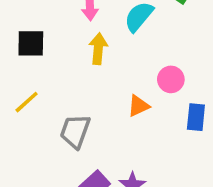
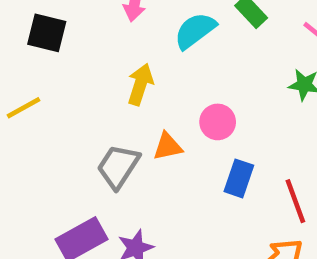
yellow arrow: (98, 49) -> (140, 84), moved
gray trapezoid: (75, 131) -> (118, 166), moved

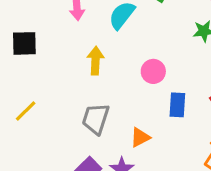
yellow line: (23, 108) -> (26, 111), moved
orange triangle: (168, 146) -> (140, 137), moved

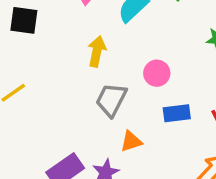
blue rectangle: (177, 105) -> (177, 113), turned 70
gray trapezoid: (96, 119) -> (111, 100), moved

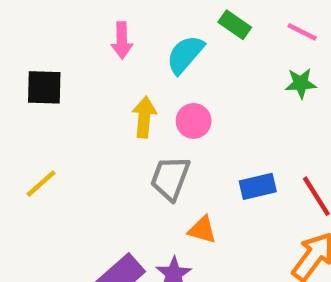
pink circle: (157, 73) -> (194, 121), moved
orange triangle: (131, 141) -> (202, 230), turned 40

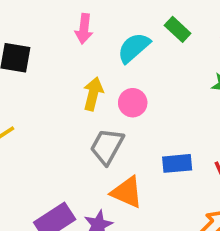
orange triangle: (202, 230) -> (127, 192), size x1.4

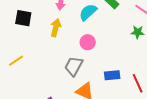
yellow arrow: (93, 94) -> (56, 28), moved

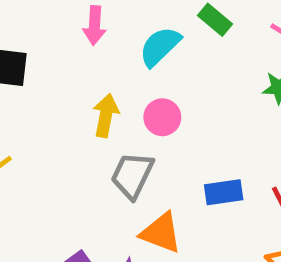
yellow arrow: (56, 28) -> (106, 115), moved

